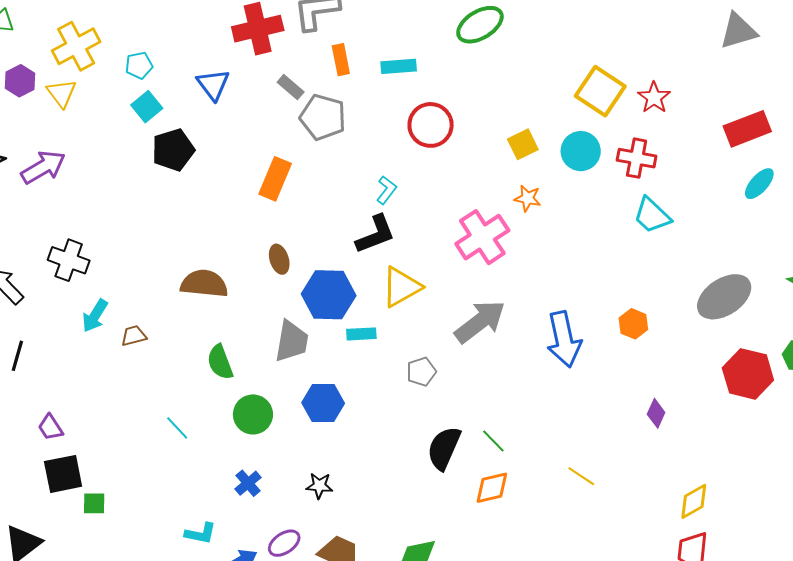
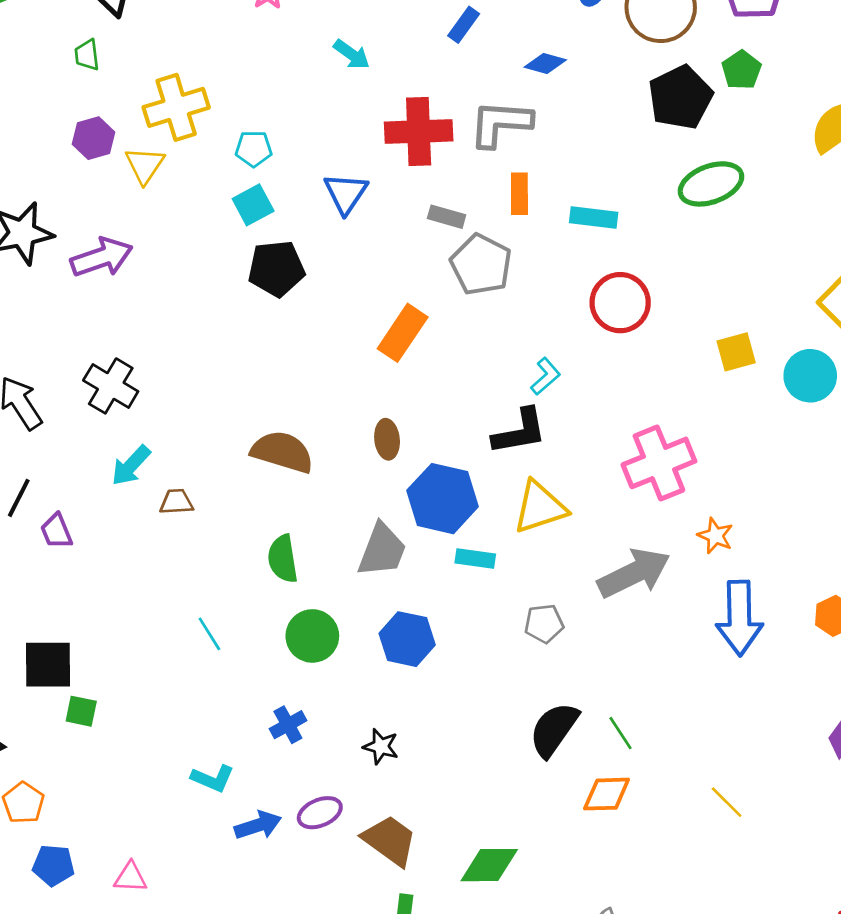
gray rectangle: (291, 87) -> (447, 217), turned -36
orange star: (528, 198) -> (715, 536), moved
purple trapezoid: (50, 427) -> (56, 531), moved

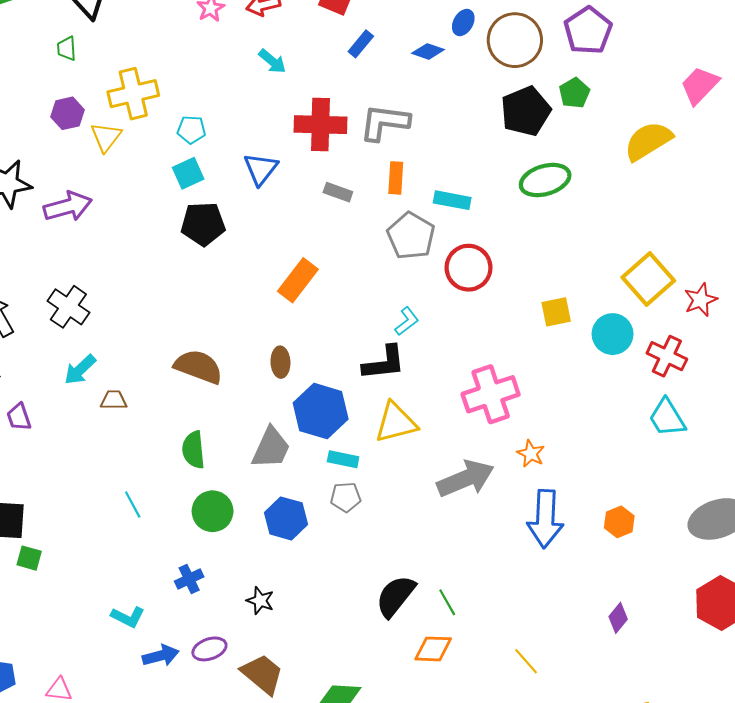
blue diamond: (545, 63) -> (428, 51), moved
gray pentagon: (481, 265) -> (411, 236), moved
gray pentagon: (544, 624) -> (346, 497), moved

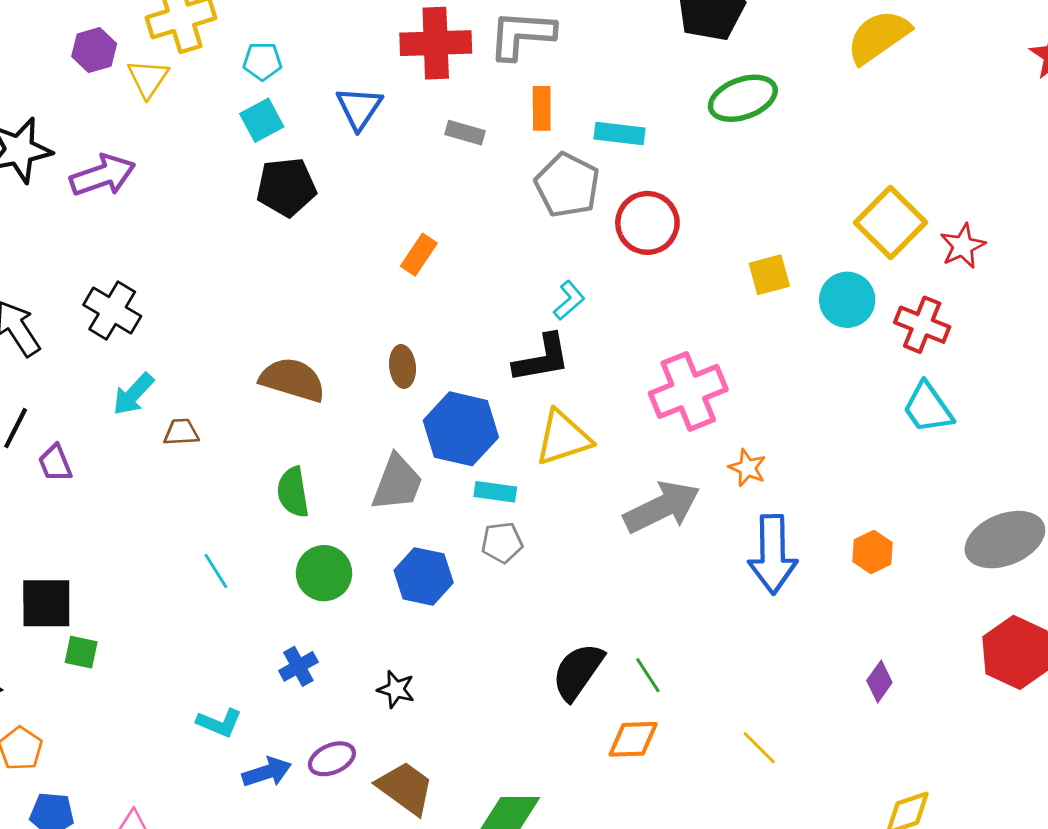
orange rectangle: (298, 280) -> (419, 255), size x0.7

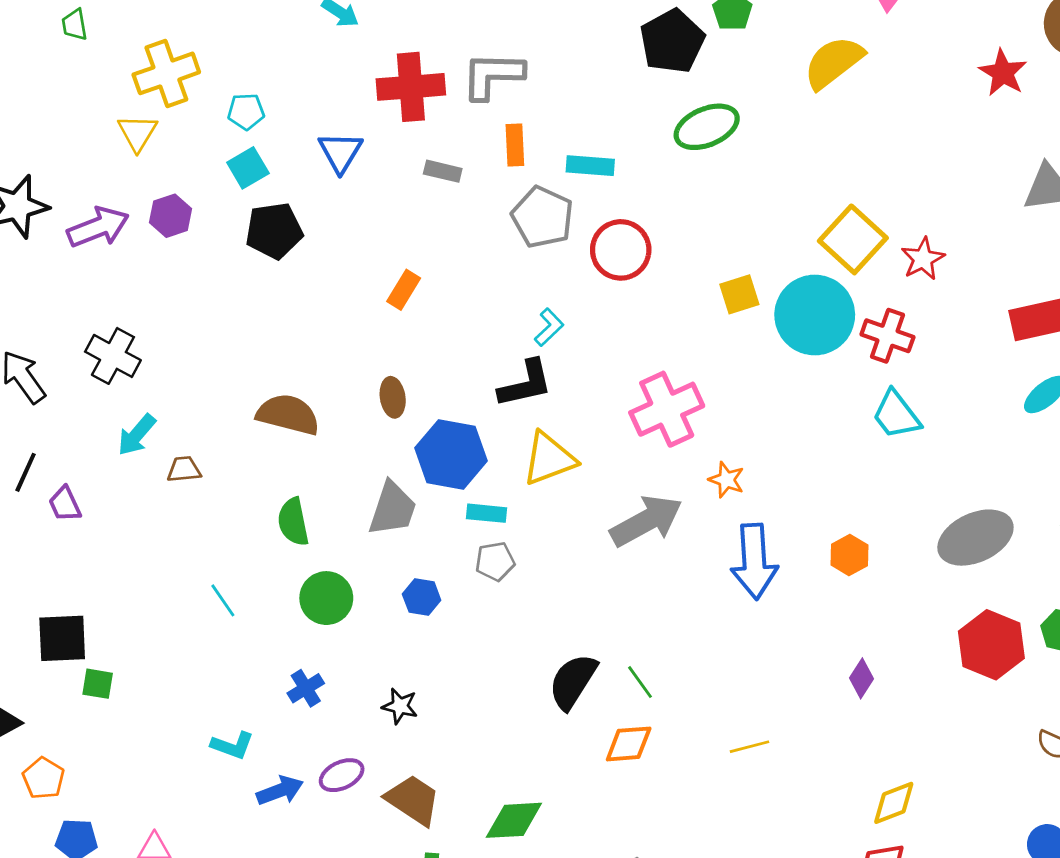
purple hexagon: (94, 50) -> (171, 216), moved
cyan circle: (847, 300) -> (815, 315), size x1.5
blue hexagon: (424, 576) -> (422, 597), size x0.7
yellow line: (759, 748) -> (749, 747), turned -57

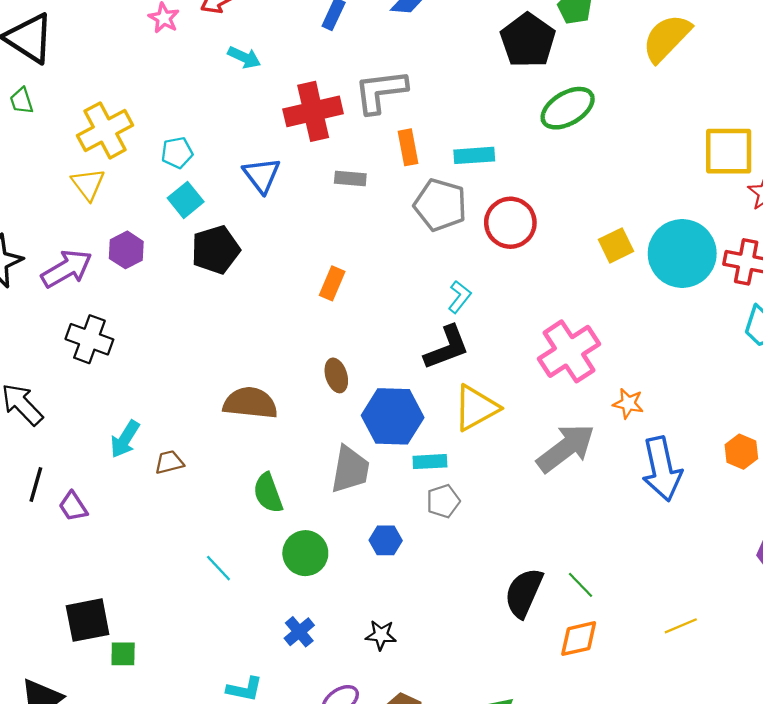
yellow square: (853, 239) -> (729, 151), moved, turned -34
black cross: (113, 356) -> (89, 339), moved

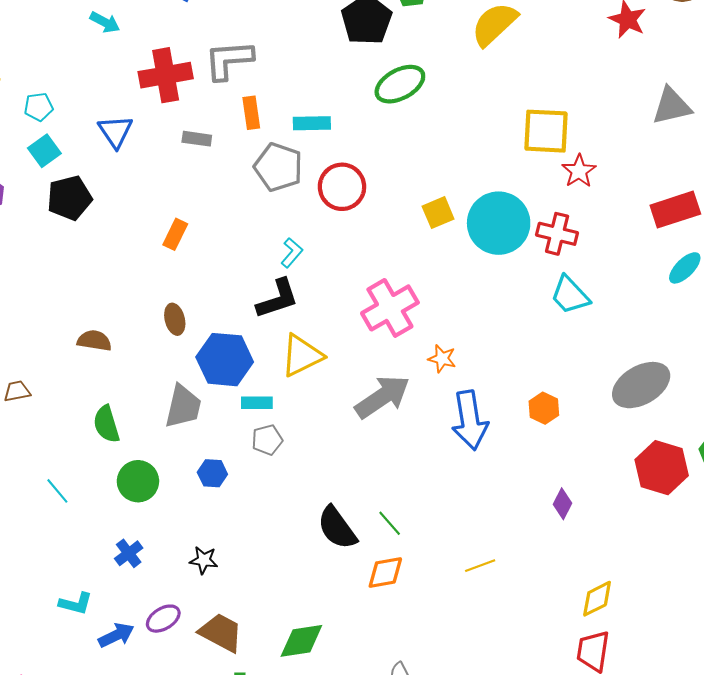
brown semicircle: (250, 403) -> (94, 341), size x0.7
black semicircle: (524, 593) -> (337, 528), turned -63

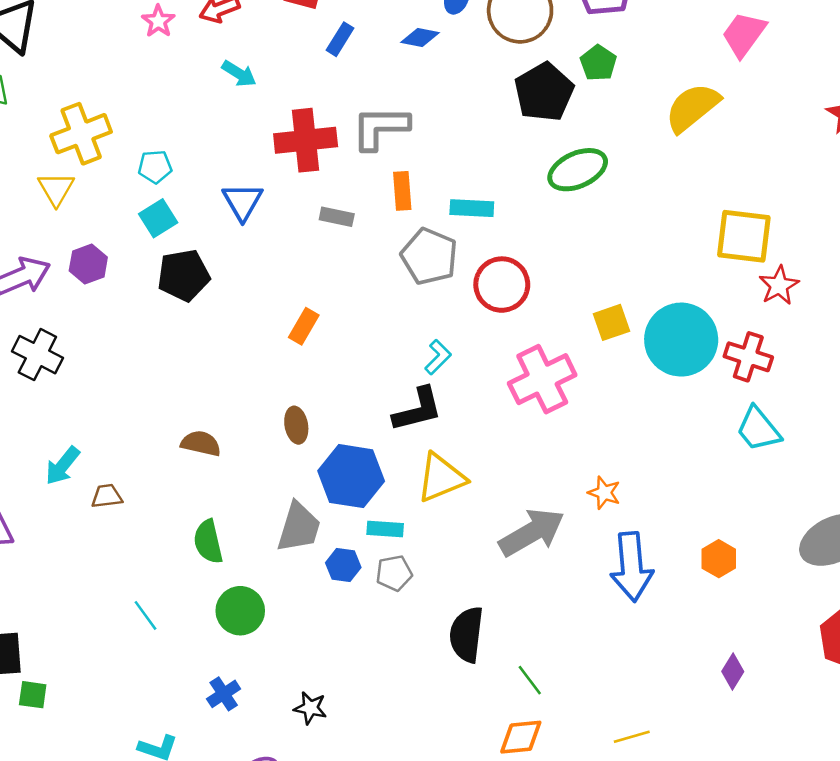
pink cross: (390, 308) -> (542, 379), moved
blue hexagon: (212, 473) -> (343, 565), moved
black semicircle: (337, 528) -> (467, 634), moved, turned 39

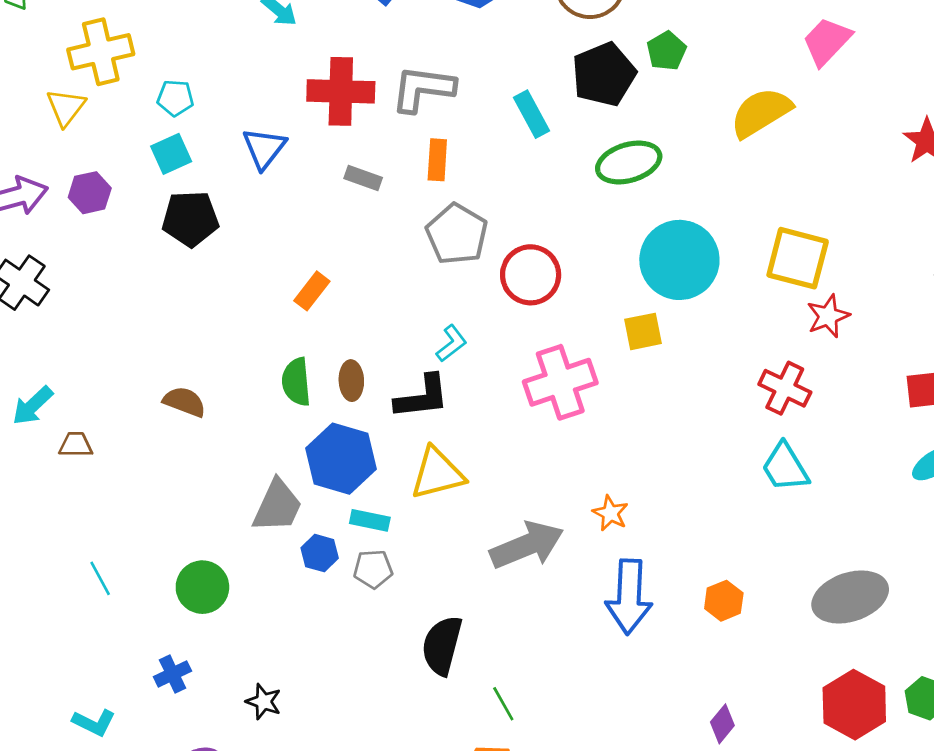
cyan rectangle: (472, 208) -> (532, 114), moved, turned 51
cyan circle: (681, 340) -> (679, 260), moved
brown ellipse: (296, 425) -> (351, 381), moved
green semicircle: (208, 542) -> (296, 382), moved

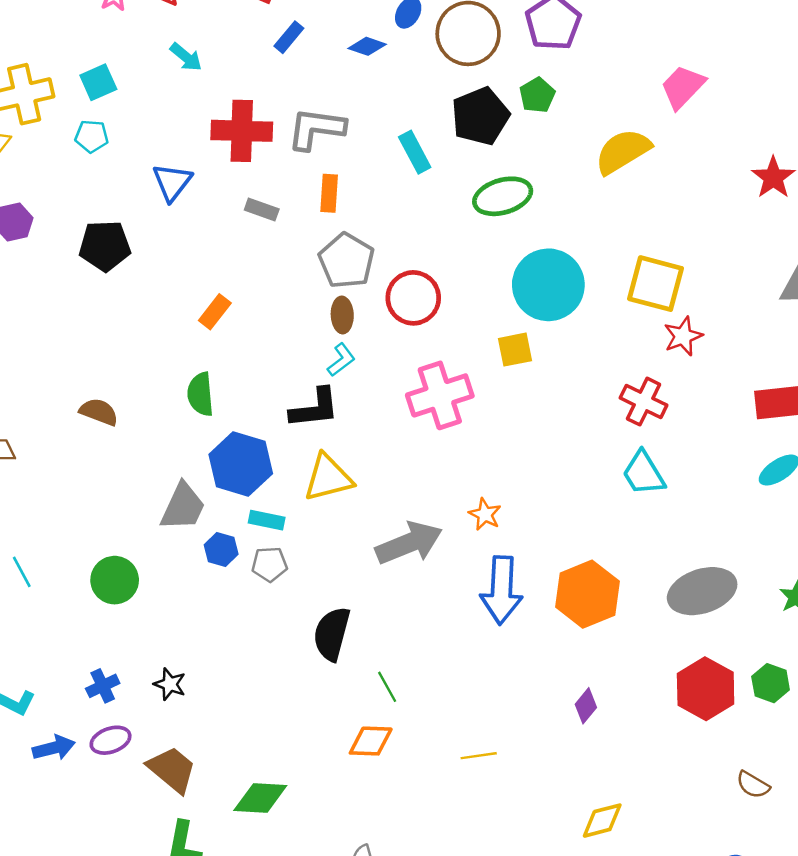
cyan square: (171, 154) -> (98, 82), moved
brown ellipse: (351, 381) -> (342, 315), moved
orange hexagon: (724, 601) -> (587, 594), size x1.8
blue cross: (172, 674) -> (103, 686), moved

